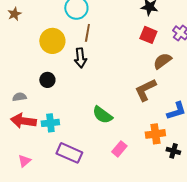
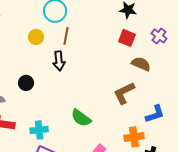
yellow circle: (52, 41) -> (36, 37), moved, size x0.6
brown semicircle: (162, 61) -> (141, 64), turned 60
cyan cross: (50, 123) -> (39, 130), moved

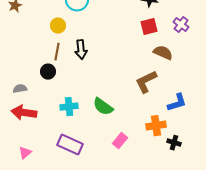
brown line: (66, 36) -> (57, 52), moved
red square: (127, 38) -> (149, 27), turned -36
cyan cross: (39, 130) -> (69, 107), moved

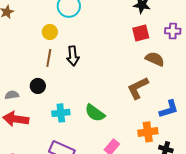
purple cross: (181, 25) -> (173, 31), turned -35
black circle: (48, 72) -> (38, 86), moved

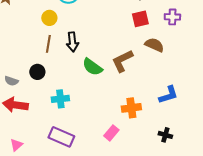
brown L-shape: (138, 88) -> (122, 61), moved
gray semicircle: (12, 95) -> (11, 81), turned -152
green semicircle: (95, 113) -> (92, 67), moved
orange cross: (148, 132) -> (131, 108), moved

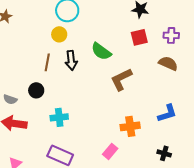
yellow circle: (49, 18) -> (59, 34), moved
brown semicircle: (154, 45) -> (168, 63), moved
green semicircle: (92, 67) -> (101, 51), moved

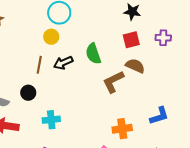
green semicircle: (101, 51) -> (93, 54), turned 35
black arrow: (71, 60) -> (63, 63), turned 72
brown semicircle: (168, 63) -> (135, 66), moved

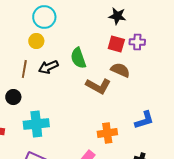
purple cross: (163, 38) -> (137, 42), moved
red square: (131, 40) -> (116, 44), turned 30
brown L-shape: (113, 82) -> (98, 86), turned -125
cyan cross: (51, 120) -> (36, 124), size x1.4

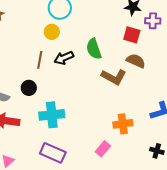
purple cross: (137, 42) -> (153, 21), moved

